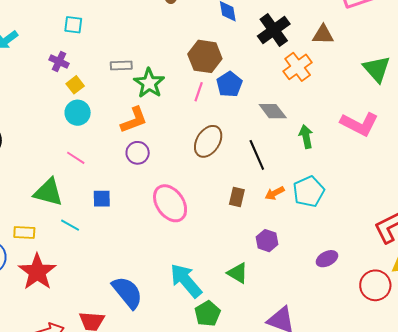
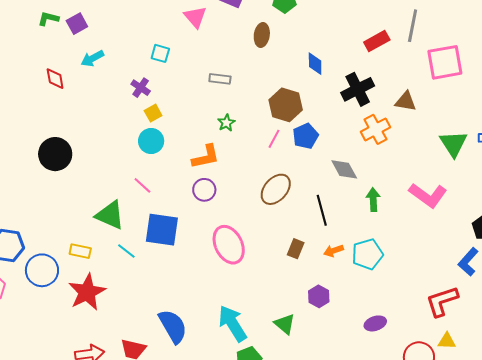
gray rectangle: (121, 65) -> (220, 79), moved
green star: (149, 83) -> (226, 123), size x0.6
blue square: (102, 199) -> (162, 230), size x1.8

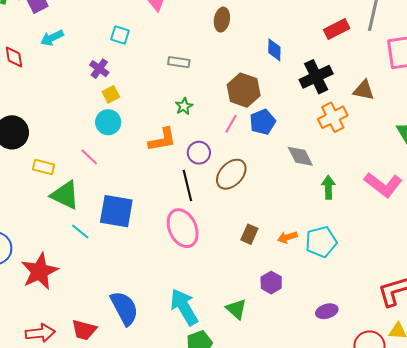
pink line: (142, 185) -> (89, 157), moved
purple circle: (204, 190) -> (199, 153), moved
black line: (322, 210) -> (187, 185), moved
yellow rectangle: (80, 251) -> (44, 167), moved

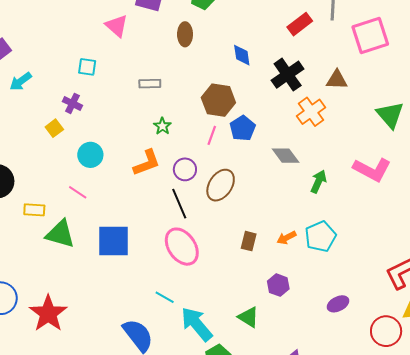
yellow square: (111, 94) -> (54, 128), moved
green arrow: (328, 187) -> (319, 182), turned 35
cyan line: (80, 231) -> (165, 297), moved

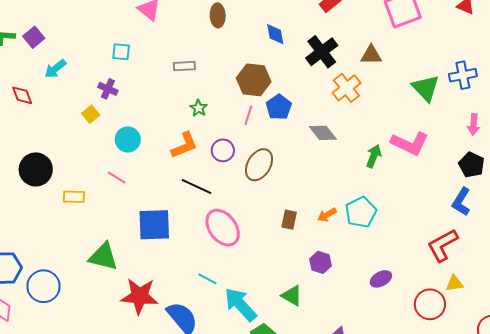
green arrow: (319, 182) -> (374, 156), moved
black line: (179, 204) -> (196, 186), moved, turned -40
green triangle: (60, 234) -> (103, 257), moved
red star: (48, 313) -> (140, 296), moved, turned -30

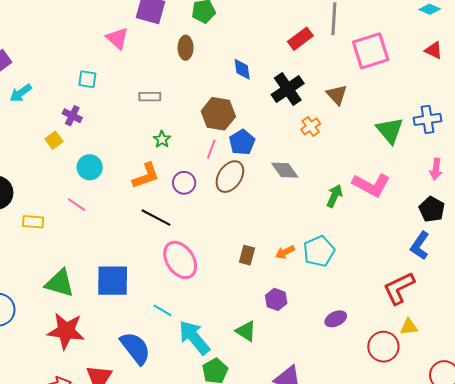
brown triangle: (371, 55) -> (337, 95), turned 45
orange cross: (346, 88) -> (311, 126), size x0.7
brown ellipse: (259, 165) -> (230, 177), moved
blue square: (154, 225) -> (113, 281), moved
red star: (140, 296) -> (66, 331), moved

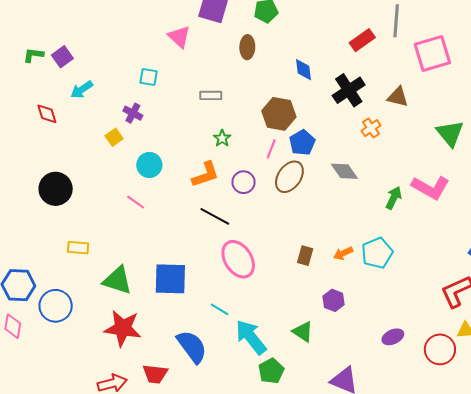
brown triangle: (337, 95) -> (398, 97), turned -35
yellow rectangle: (33, 222) -> (78, 248), moved
purple ellipse: (336, 319) -> (393, 337), moved

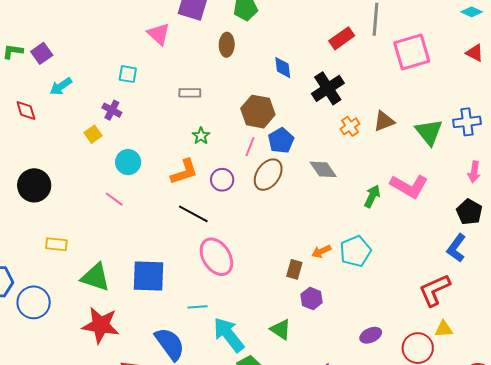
brown triangle: (398, 97) -> (384, 121), moved, turned -35
brown rectangle: (305, 256) -> (294, 269), moved
cyan line: (220, 309) -> (198, 307), turned -36

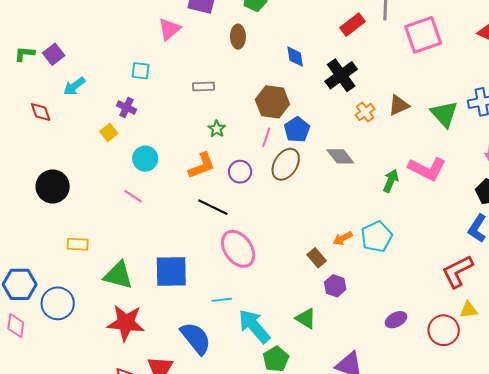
pink triangle: (159, 34) -> (169, 29), turned 40
brown rectangle: (294, 269) -> (317, 258), turned -54

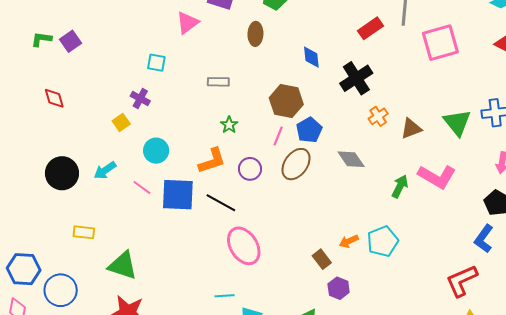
cyan arrow: (74, 86) -> (105, 170), moved
brown triangle: (399, 105) -> (411, 128), moved
blue square: (171, 271) -> (178, 195), moved

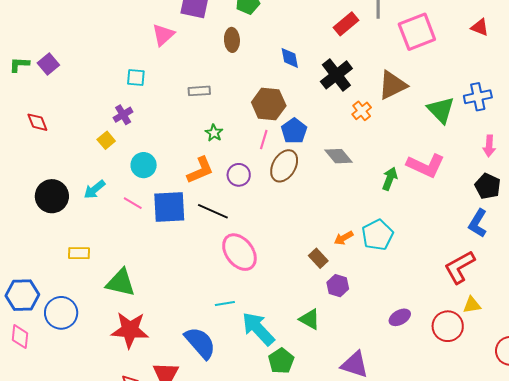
purple cross: (140, 99) -> (123, 115), turned 36
brown triangle: (411, 128) -> (392, 85), moved, size x1.4

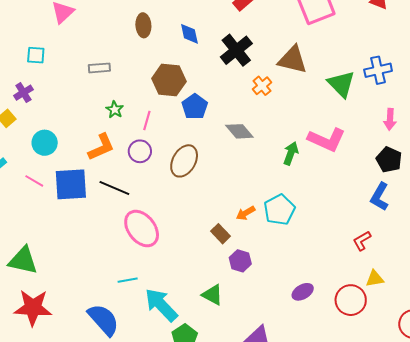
brown ellipse: (232, 40) -> (143, 25), moved
brown triangle: (392, 85) -> (293, 60), turned 40
pink line: (264, 140) -> (147, 120), moved
brown ellipse: (284, 166) -> (184, 161), moved
red L-shape: (460, 267) -> (362, 241), size x0.6

